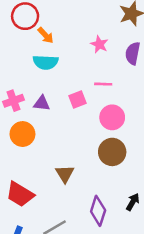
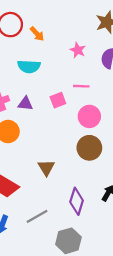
orange arrow: (46, 35) -> (37, 34), moved

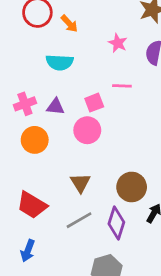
pink circle: (89, 116) -> (87, 130), moved
brown circle: (89, 148) -> (132, 187), moved
gray line: (37, 216) -> (79, 220), moved

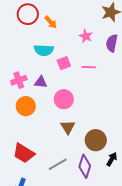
pink square: (94, 103) -> (64, 63), moved
brown triangle: (80, 183) -> (68, 127), moved

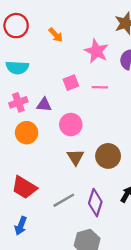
red circle: (28, 14) -> (16, 26), moved
pink star: (86, 36) -> (96, 51), size x1.5
cyan semicircle: (44, 50) -> (17, 68), moved
brown circle: (96, 140) -> (108, 156), moved

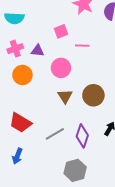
pink line: (100, 87) -> (82, 46), moved

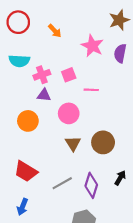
pink cross: (15, 49) -> (42, 75), moved

